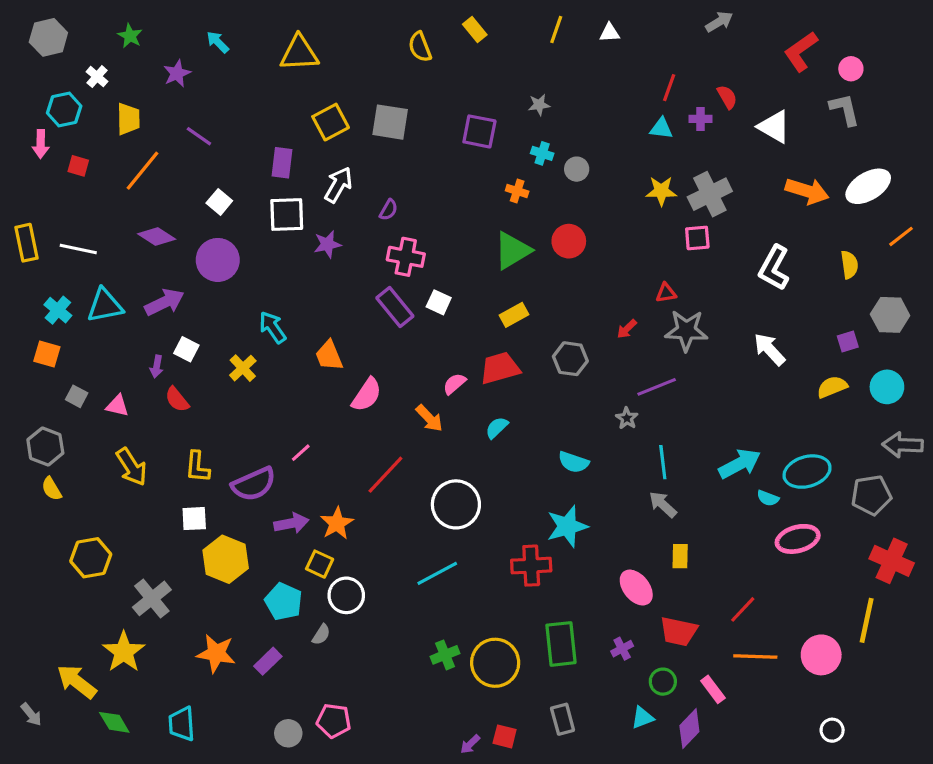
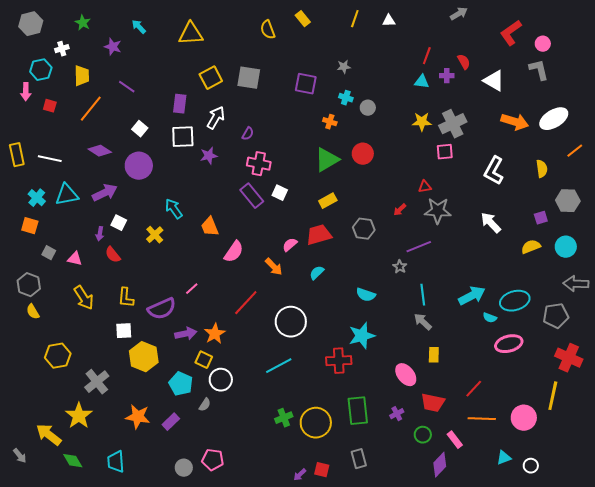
purple star: (177, 73) -> (113, 47), turned -30
white cross: (97, 77) -> (62, 49), turned 32
cyan triangle: (642, 718) -> (504, 458), moved

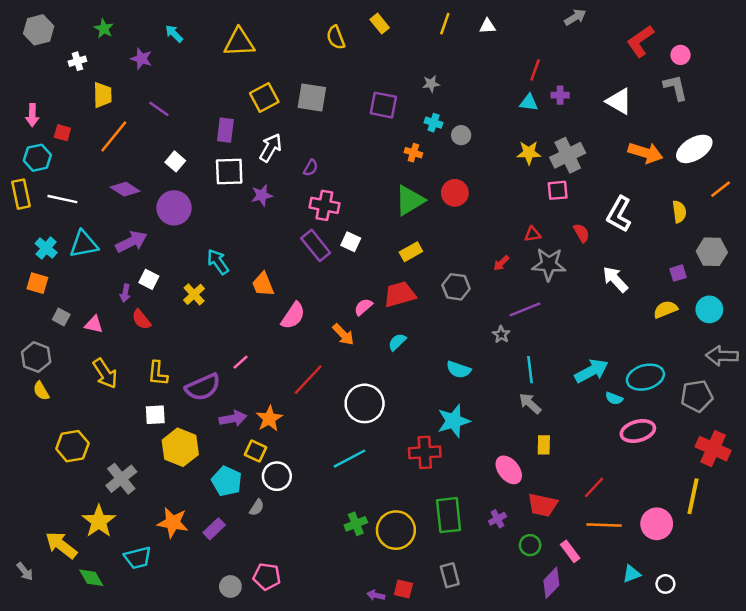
red semicircle: (464, 62) -> (581, 233), moved
cyan hexagon: (41, 70) -> (37, 158), moved
cyan trapezoid: (116, 462) -> (138, 558), moved, turned -100
purple arrow: (300, 475) -> (376, 595), turned 56

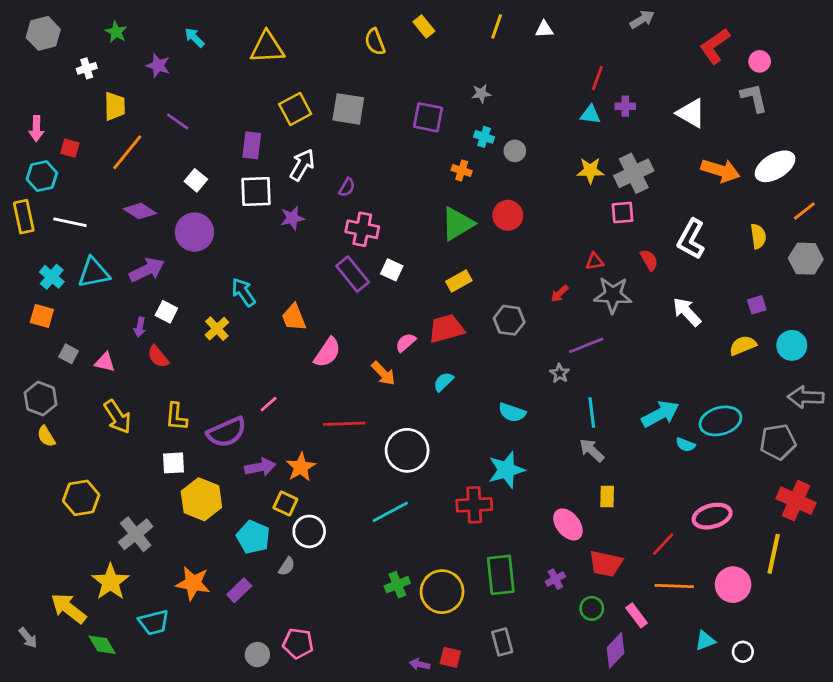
gray hexagon: (712, 252) -> (806, 259), moved
red line: (308, 380) -> (344, 424), turned 45
pink ellipse: (638, 431) -> (712, 516), moved

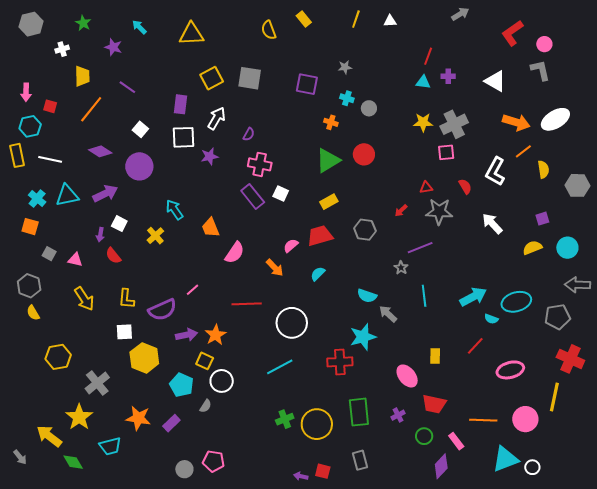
orange line: (804, 211) -> (523, 151), moved
gray arrow: (592, 450) -> (388, 314), moved
red line: (663, 544) -> (475, 346), moved
cyan triangle: (705, 641) -> (505, 459), size x1.8

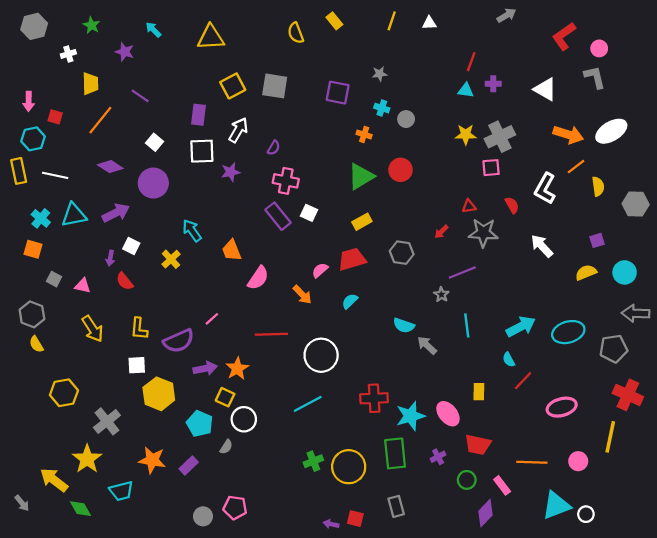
cyan semicircle: (491, 319) -> (509, 360), moved, turned 40
cyan star: (363, 337) -> (410, 416), moved
pink circle: (525, 419) -> (578, 461), size x0.7

